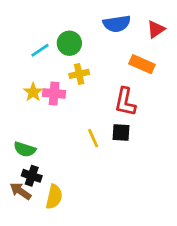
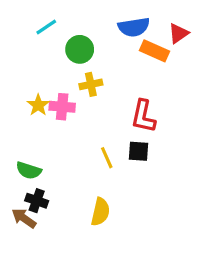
cyan line: (40, 50) -> (46, 27), moved
orange rectangle: (142, 64) -> (155, 51), moved
yellow semicircle: (54, 197) -> (100, 212), moved

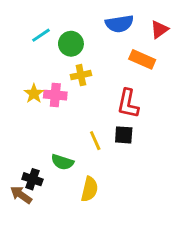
cyan line: (46, 27) -> (41, 35), moved
orange rectangle: (155, 51) -> (142, 59), moved
green semicircle: (29, 170) -> (62, 162), moved

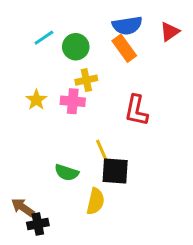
orange rectangle: (142, 59) -> (124, 48), moved, turned 30
pink cross: (55, 95) -> (73, 101), moved
black square: (124, 135) -> (115, 171), moved, size x1.4
black cross: (32, 179) -> (38, 224), moved, turned -30

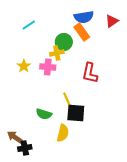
green circle: (76, 47) -> (64, 42), moved

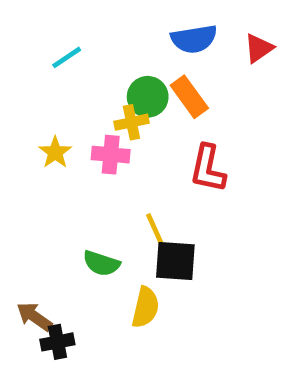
orange rectangle: (82, 32) -> (189, 97), moved

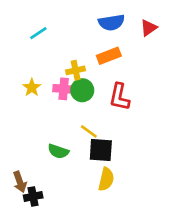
green circle: (148, 97) -> (82, 90), moved
orange rectangle: (189, 97) -> (109, 56), turned -75
yellow line: (155, 229) -> (89, 131), turned -30
yellow semicircle: (145, 307) -> (106, 179), moved
brown arrow: (34, 317) -> (20, 182), turned -144

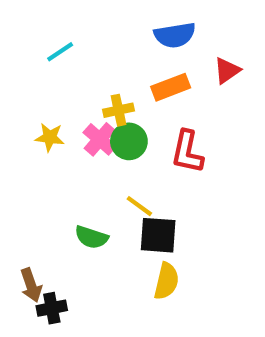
red triangle: (149, 28) -> (227, 71), moved
yellow star: (32, 88) -> (50, 137), turned -30
pink cross: (64, 89) -> (100, 139), turned 36

